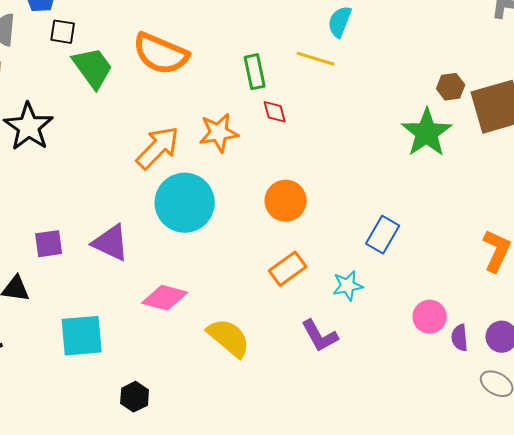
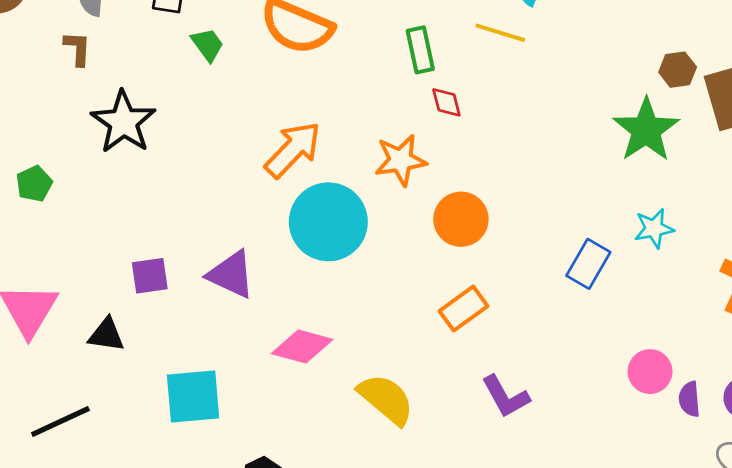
green trapezoid: (93, 68) -> (208, 45), size x0.6
orange star: (219, 133) -> (401, 160), moved
cyan star: (348, 286) -> (654, 228), moved

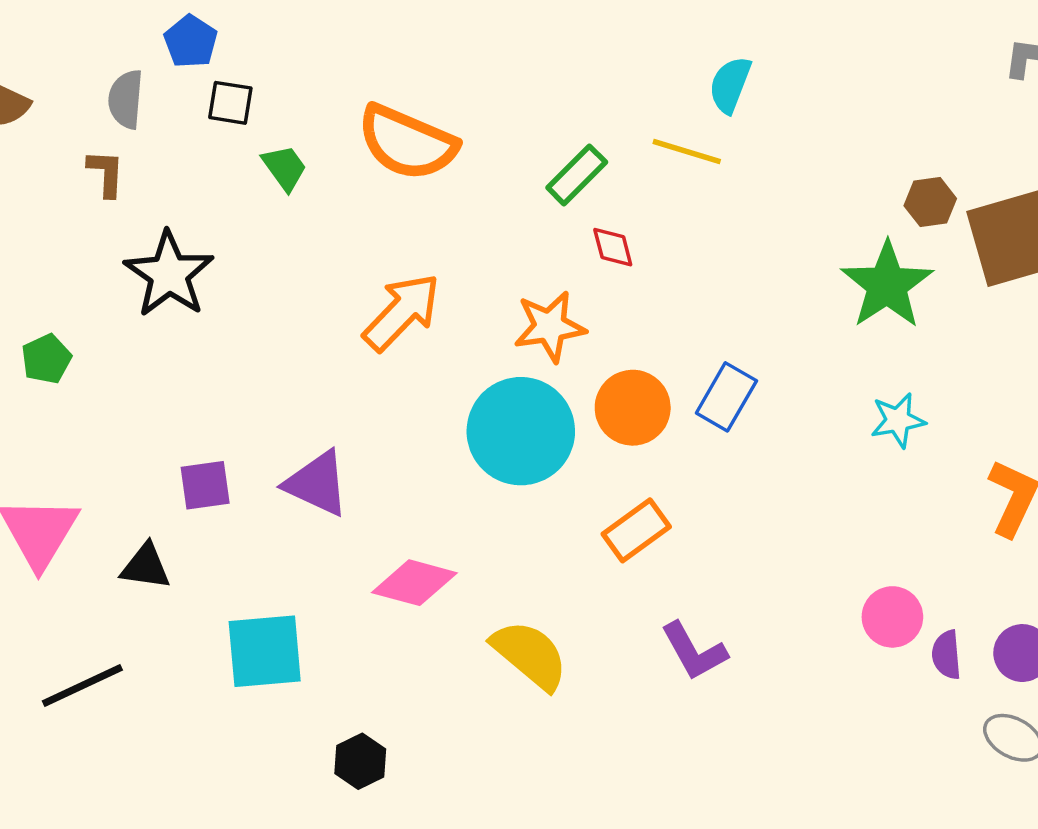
green rectangle: (420, 50) -> (577, 175), turned 57
cyan circle: (328, 222) -> (521, 431), moved
blue rectangle: (588, 264) -> (726, 397), moved

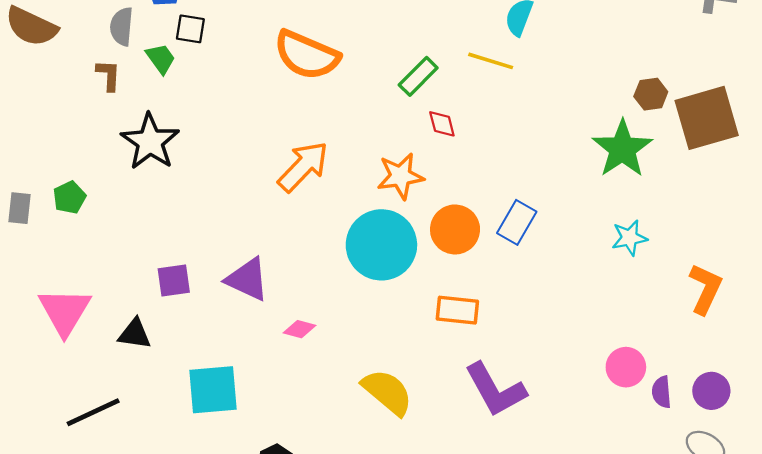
green trapezoid: (284, 168) -> (161, 59), moved
orange rectangle: (636, 530) -> (457, 310), turned 42
pink diamond: (414, 583) -> (300, 329), moved, size x0.6
purple L-shape: (694, 651) -> (495, 390), size x1.4

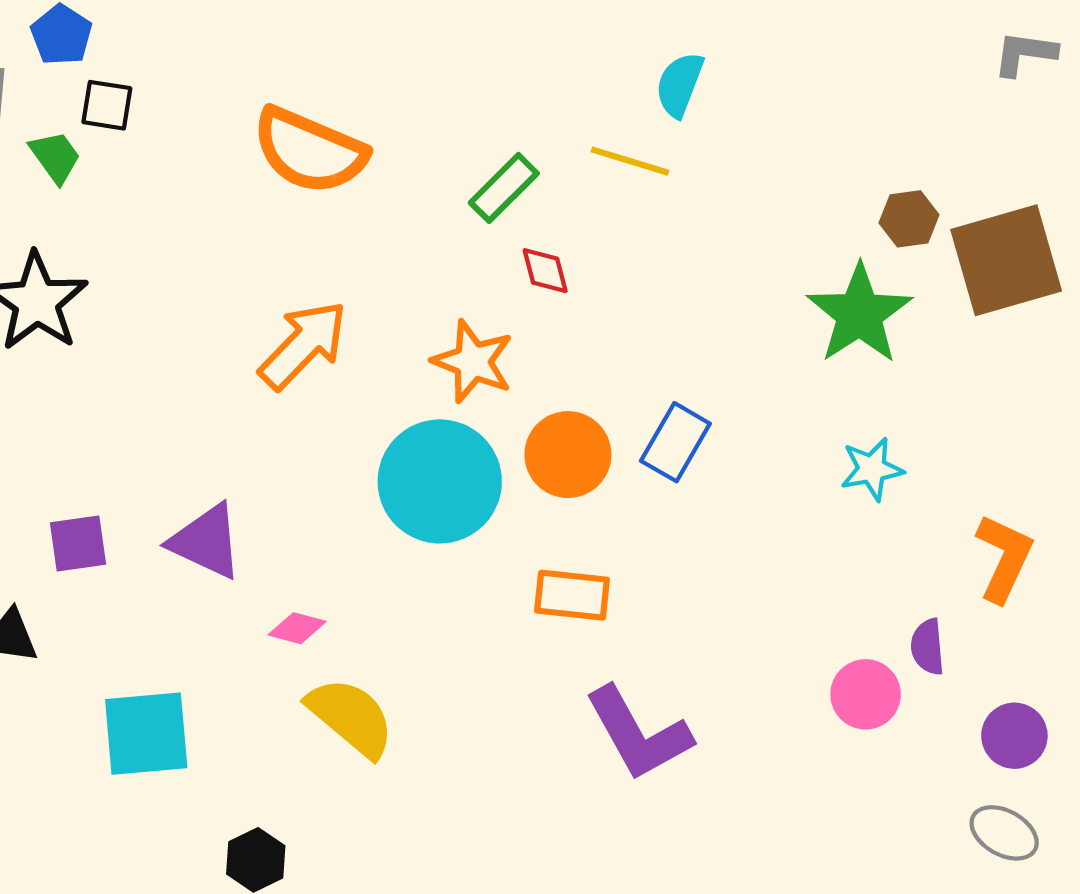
orange star: (400, 176) -> (473, 362), turned 30
yellow semicircle: (387, 392) -> (351, 717), moved
purple semicircle: (662, 392) -> (928, 647), moved

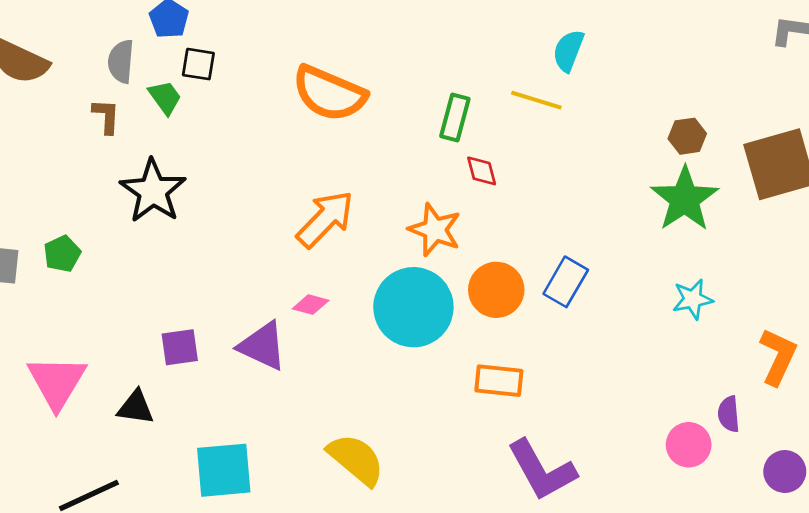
green rectangle: (504, 188) -> (455, 117), turned -30
brown hexagon: (909, 219) -> (687, 136), moved
pink diamond: (297, 628) -> (311, 305), moved

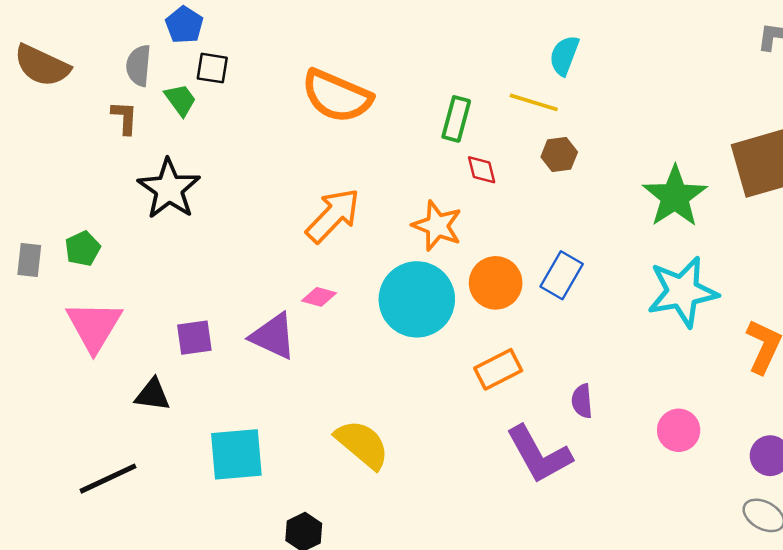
brown hexagon: (687, 136) -> (559, 155), moved
cyan star: (693, 299) -> (682, 292), size x1.8
orange rectangle: (499, 381) -> (498, 369), turned -33
pink triangle: (57, 382) -> (94, 326), moved
purple semicircle: (729, 414) -> (582, 401), moved

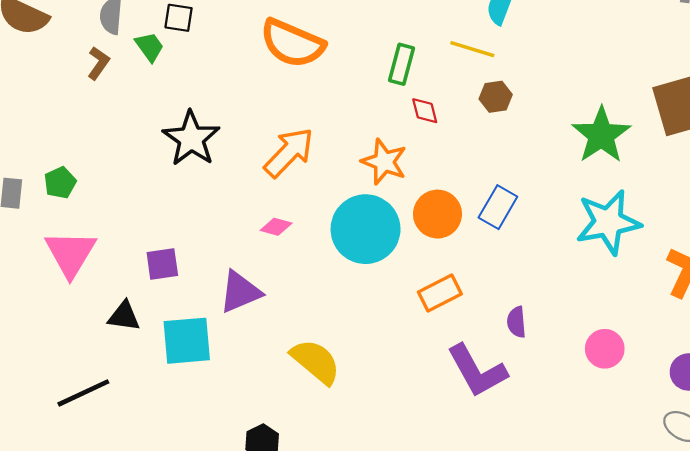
brown L-shape: (125, 118) -> (98, 63), turned 32
black star: (169, 189) -> (191, 139), moved
purple triangle: (273, 336) -> (240, 292), moved, turned -48
cyan square: (236, 454) -> (187, 341), moved

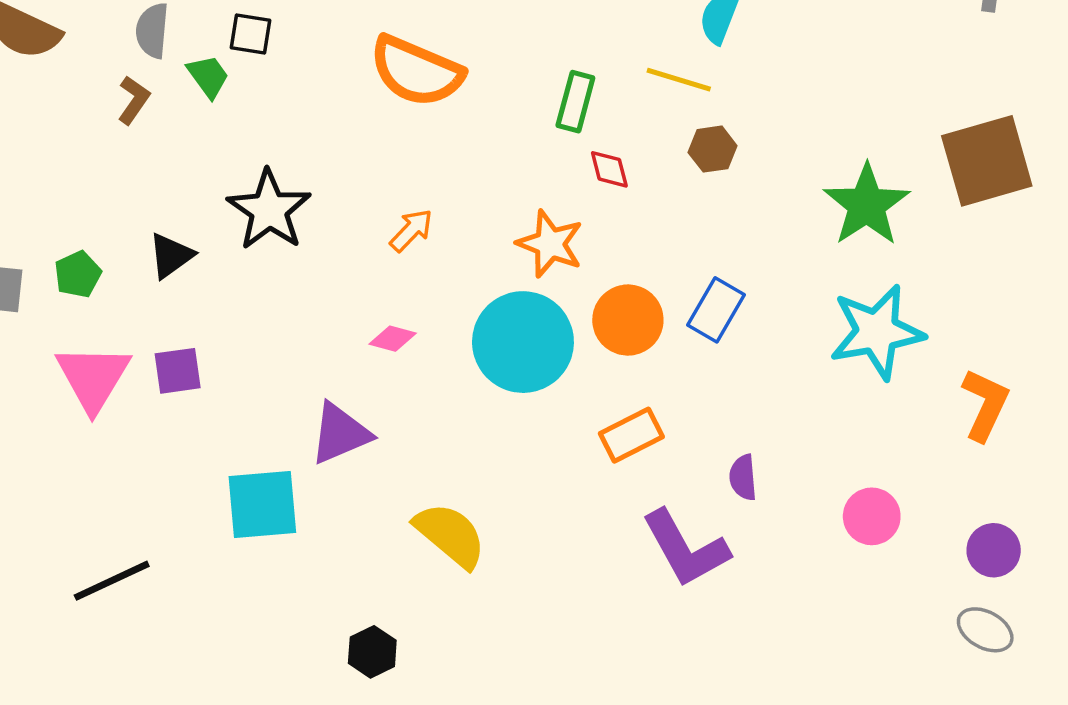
orange arrow: (289, 153) -> (411, 230), size x0.6
purple square: (162, 264) -> (178, 371), moved
black triangle: (124, 316) -> (171, 256), moved, turned -44

